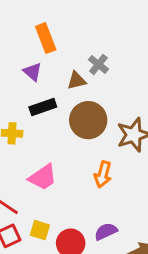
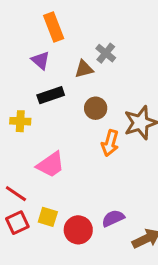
brown circle: (88, 120) -> (96, 108), size x0.6
orange arrow: (103, 174) -> (110, 143), moved

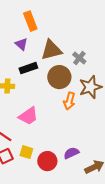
gray cross: (106, 53) -> (79, 58), moved
brown triangle: (84, 69) -> (51, 50), size x1.6
brown circle: (96, 108) -> (59, 77), size x1.5

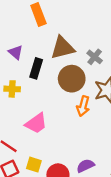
purple triangle: (21, 44) -> (16, 52), moved
black rectangle: (28, 68) -> (36, 68), turned -54

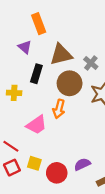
purple triangle: (16, 52) -> (25, 47), moved
orange arrow: (83, 106) -> (59, 109), moved

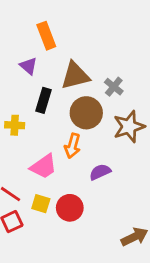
yellow square: (34, 163) -> (41, 204), moved
purple semicircle: (82, 164) -> (100, 172), moved
red circle: (57, 173) -> (70, 208), moved

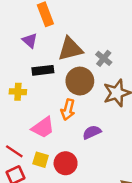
black rectangle: (44, 100) -> (43, 70), turned 66

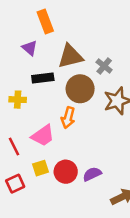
purple semicircle: (92, 132) -> (92, 174), moved
red line: (14, 151) -> (14, 146), moved, turned 30
yellow square: (41, 160) -> (40, 168), turned -35

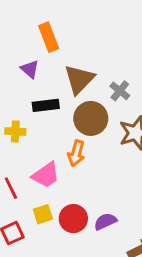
brown triangle: (70, 56) -> (79, 79), turned -32

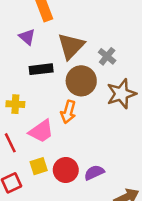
yellow cross: (15, 131) -> (15, 104), moved

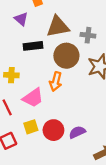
brown triangle: (71, 46) -> (58, 27), turned 35
gray cross: (107, 56) -> (88, 35), turned -32

